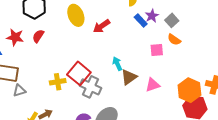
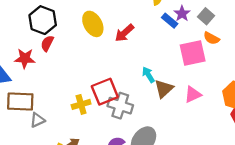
red semicircle: (38, 36) -> (47, 43), moved
pink square: (157, 50) -> (193, 53), size x1.6
red square: (79, 73) -> (105, 92), turned 35

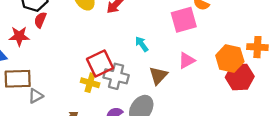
brown triangle: (164, 89) -> (158, 76), moved
yellow cross: (81, 104) -> (90, 83), moved, turned 36

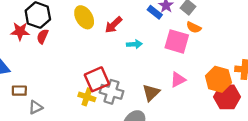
pink square: (184, 20) -> (177, 41), turned 30
red star: (19, 36) -> (20, 31), moved
cyan arrow: (142, 44) -> (134, 44), moved, turned 120
brown rectangle: (18, 79) -> (19, 91), size x0.6

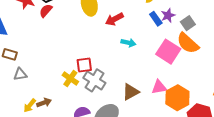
orange semicircle: (194, 27) -> (188, 43), size x1.6
red square: (97, 79) -> (84, 65), size x0.7
orange hexagon: (218, 79) -> (177, 98), moved

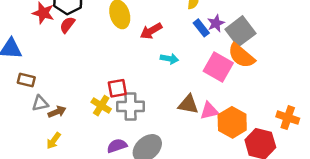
gray square: (188, 23) -> (240, 31), size x1.6
gray cross: (94, 80) -> (131, 106), turned -30
brown triangle: (131, 92) -> (188, 104), moved, turned 42
brown arrow: (44, 103) -> (57, 112), moved

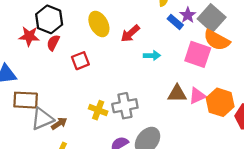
brown rectangle: (26, 80) -> (26, 100), size x1.5
red square: (117, 88) -> (80, 61), moved
gray triangle: (40, 103) -> (42, 119), size x1.5

